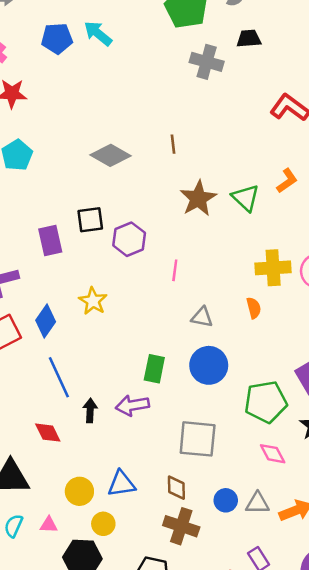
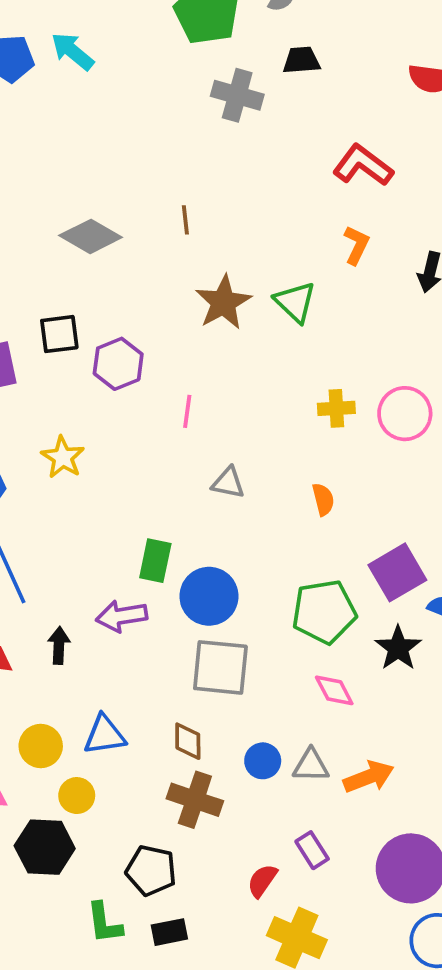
orange L-shape: (287, 181) -> (356, 245), moved, turned -30
yellow cross: (273, 268) -> (336, 408), size x0.7
orange semicircle: (254, 308) -> (323, 499), moved
blue circle: (209, 365) -> (209, 596), moved
black arrow: (90, 410) -> (59, 645), moved

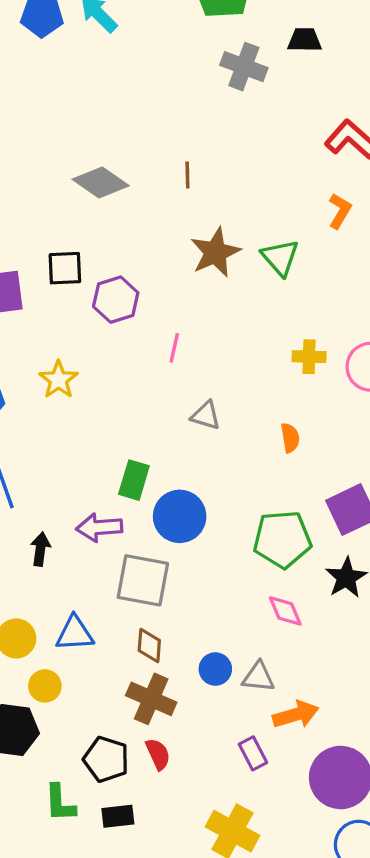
gray square: (220, 667) -> (143, 580), moved
orange arrow: (369, 777) -> (296, 715), moved
red semicircle: (262, 881) -> (158, 754), moved, turned 116

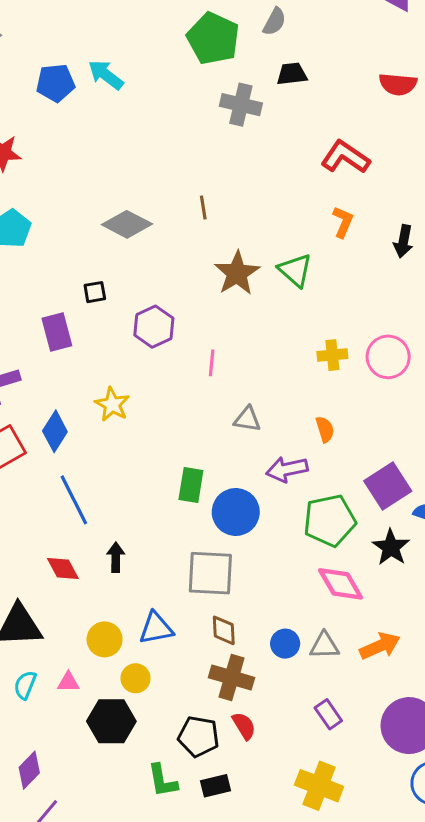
black square: (65, 268) -> (95, 292), moved, size x0.7
purple arrow: (99, 527) -> (287, 469), moved
pink diamond: (285, 611) -> (341, 584), size x1.4
orange arrow: (296, 715) -> (380, 646), moved

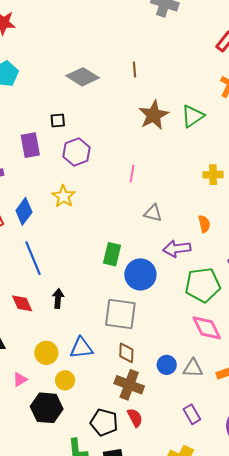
green triangle: (295, 270) -> (193, 116), turned 40
purple hexagon: (154, 327) -> (76, 152), moved
pink triangle: (68, 682) -> (20, 379), turned -35

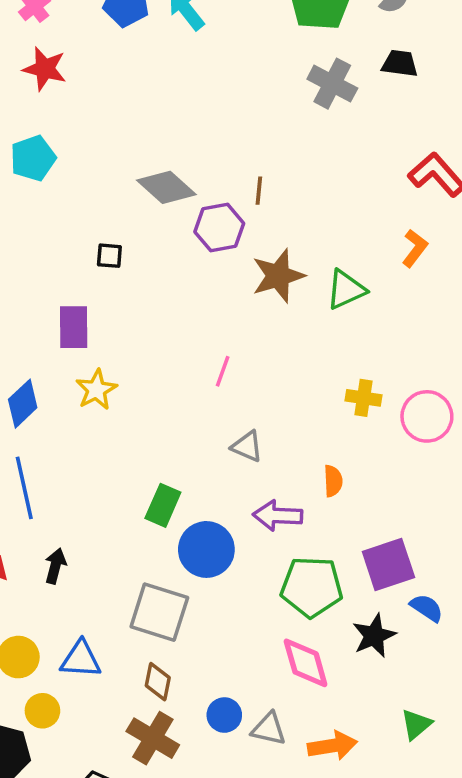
purple rectangle: (30, 145) -> (74, 327), moved
purple hexagon: (76, 152) -> (219, 228), moved

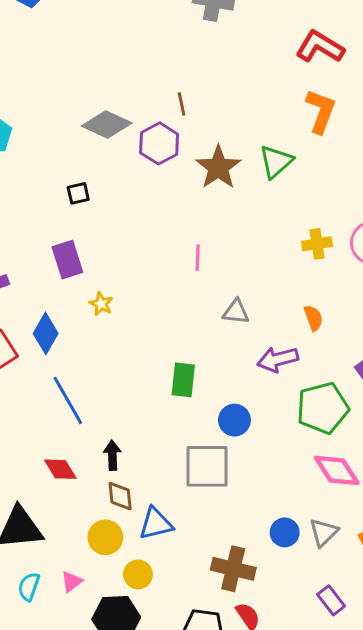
orange L-shape: (415, 248) -> (321, 111), size x1.4
yellow star: (96, 390) -> (101, 304), size x0.7
blue circle: (206, 549) -> (234, 420), moved, size x0.7
brown diamond: (158, 682) -> (120, 496), moved
gray triangle: (269, 729) -> (324, 532), turned -40

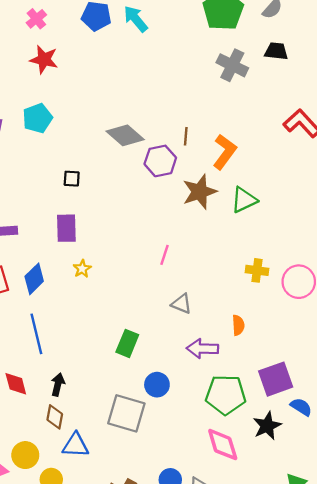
orange L-shape: (321, 111) -> (225, 152), moved
black square: (78, 193) -> (72, 179), moved
yellow circle: (105, 537) -> (25, 455), moved

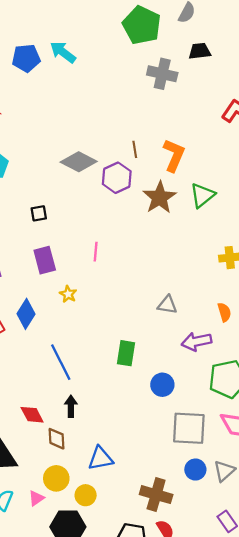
pink line: (164, 255) -> (96, 252), moved
blue line: (36, 334) -> (61, 362), moved
gray square: (126, 413) -> (189, 428), moved
brown diamond: (55, 417) -> (57, 439), moved

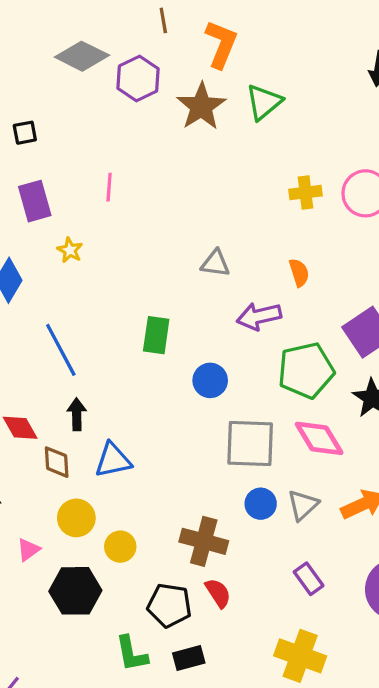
brown line: (135, 149) -> (163, 20), moved
blue triangle: (101, 458) -> (113, 460), moved
yellow circle: (56, 478) -> (76, 518), moved
yellow circle: (86, 495) -> (120, 547), moved

